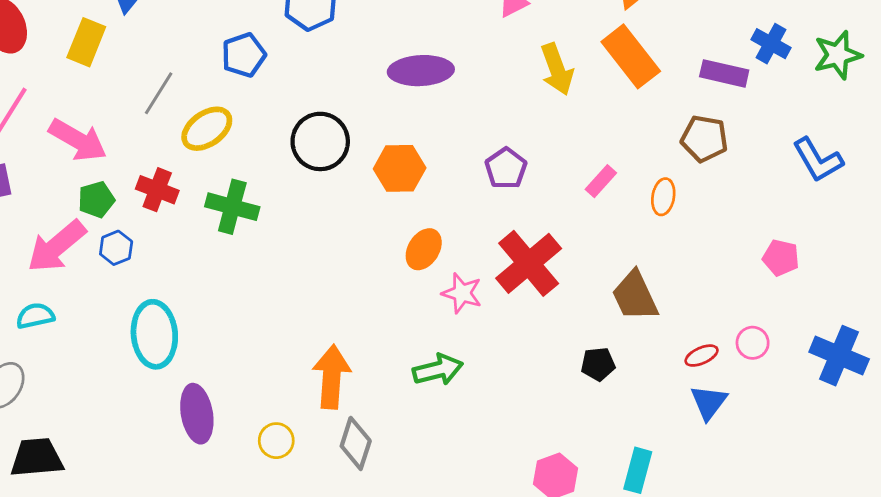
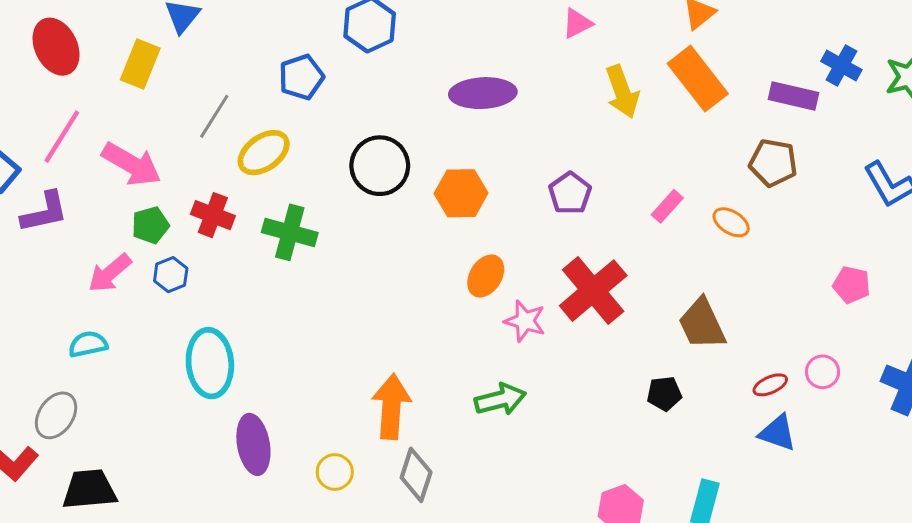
orange ellipse: (663, 197) -> (731, 222), turned -68
pink arrow: (57, 246) -> (110, 273), size x0.7
blue triangle: (709, 402) -> (778, 433), turned -48

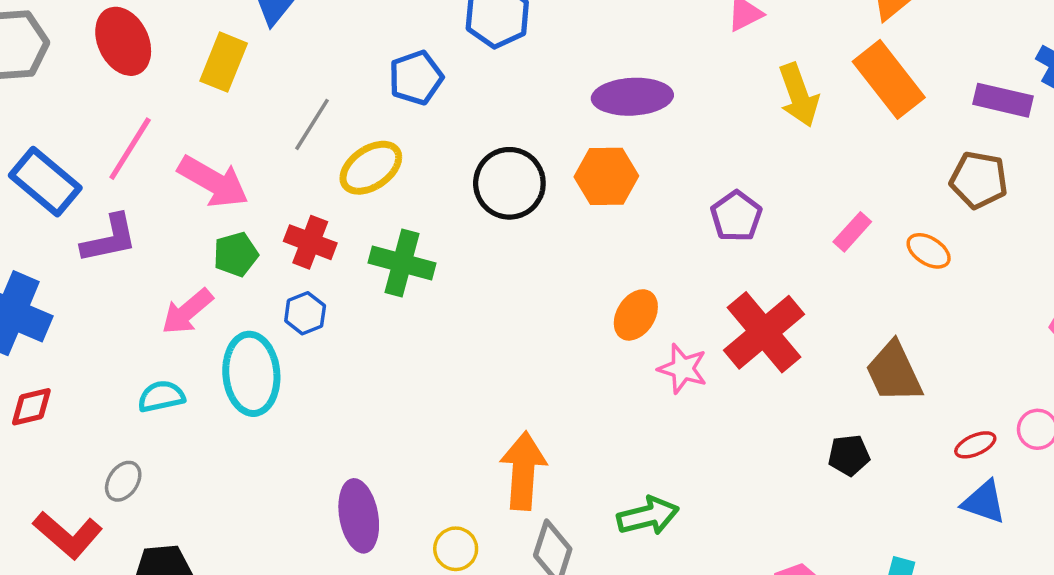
orange hexagon: (461, 193) -> (606, 176), moved
blue hexagon: (171, 275) -> (305, 313), moved
cyan ellipse: (210, 363) -> (251, 374), moved
green arrow: (500, 399) -> (648, 516), moved
gray ellipse: (56, 415) -> (123, 481), size x0.7

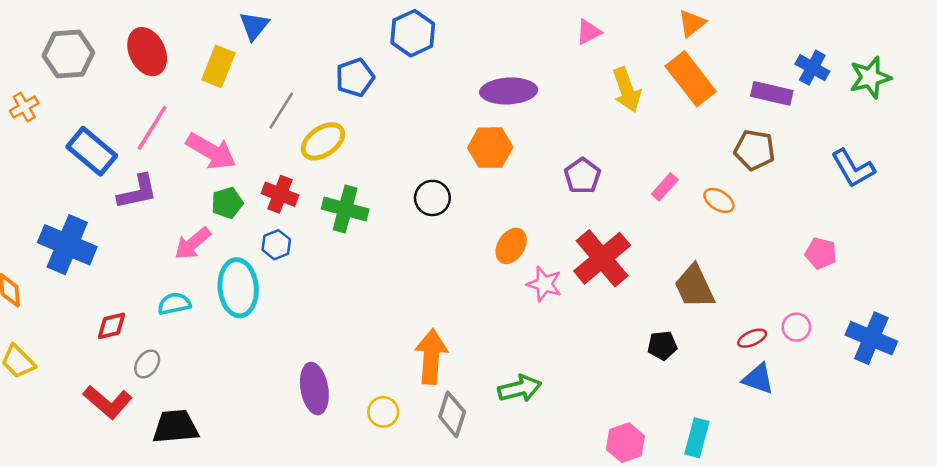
black circle: (509, 183) -> (432, 198), moved, size x0.7
red diamond: (31, 407) -> (111, 326), moved

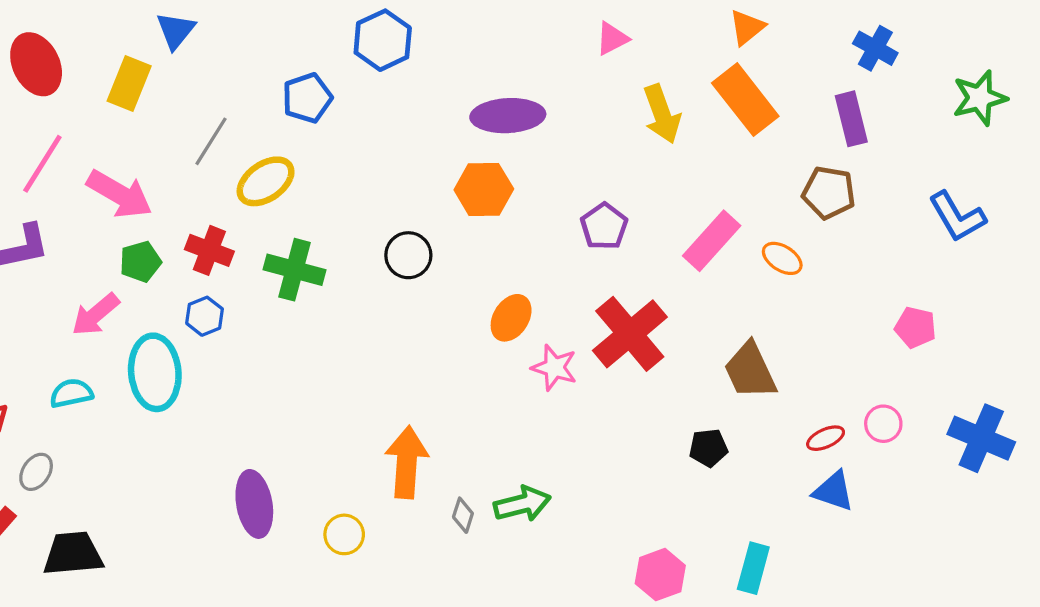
blue cross: (812, 68) -> (875, 48), moved
purple rectangle: (772, 93) -> (851, 119), turned 63
pink rectangle: (665, 187) -> (712, 241), size x1.6
gray diamond: (452, 414) -> (463, 515), moved, size x0.6

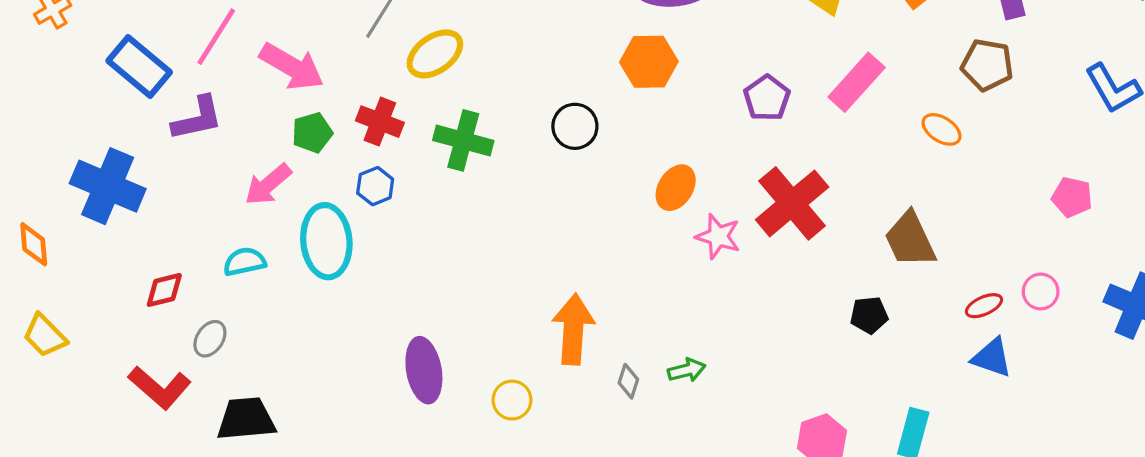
pink rectangle: (712, 241) -> (857, 82), moved
green arrow: (522, 504) -> (687, 370), size x0.7

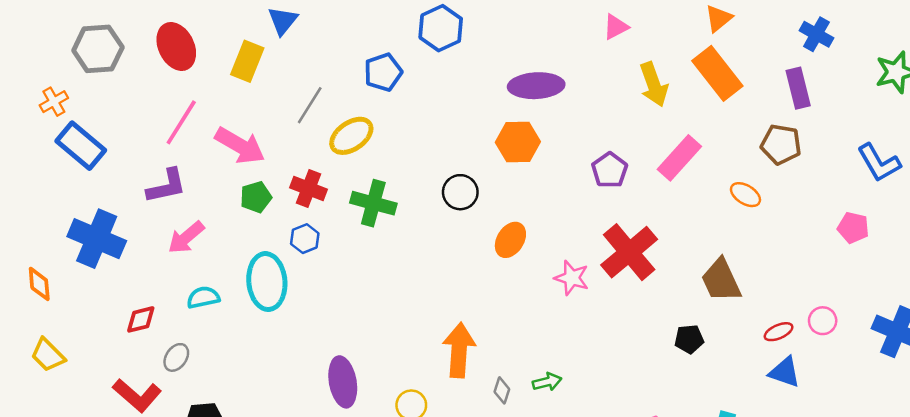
blue rectangle: (139, 67) -> (81, 146), moved
pink arrow: (268, 185) -> (186, 237), moved
orange ellipse: (676, 188) -> (510, 240), moved
pink pentagon: (1072, 197) -> (853, 228), moved

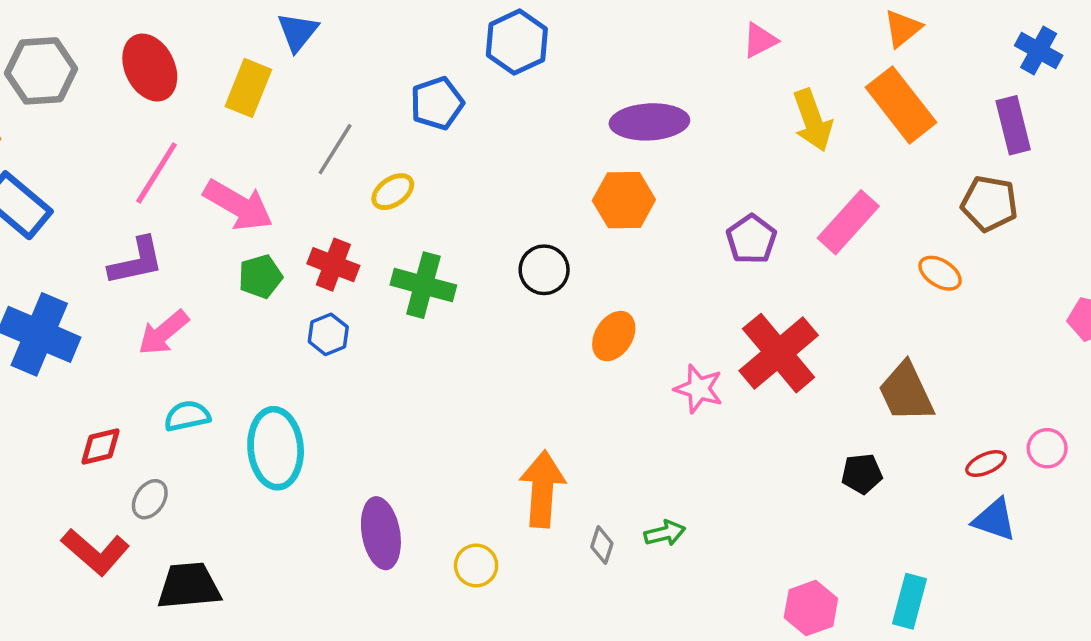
yellow ellipse: (351, 136) -> (393, 192), size x0.7
cyan ellipse: (267, 282) -> (276, 448), moved

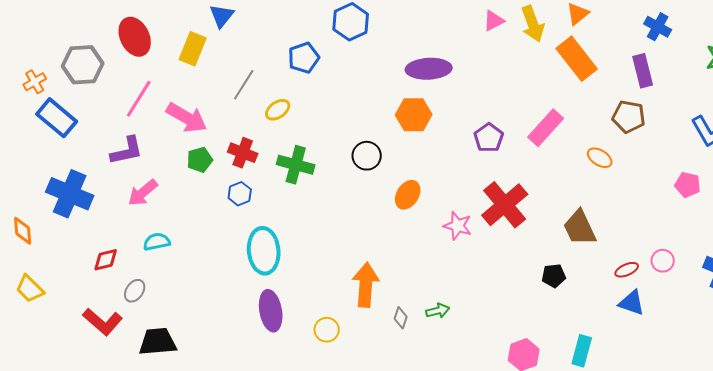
gray hexagon: (41, 71) -> (83, 65), moved
yellow arrow: (813, 120) -> (533, 24), moved
cyan ellipse: (276, 448) -> (264, 251), moved

